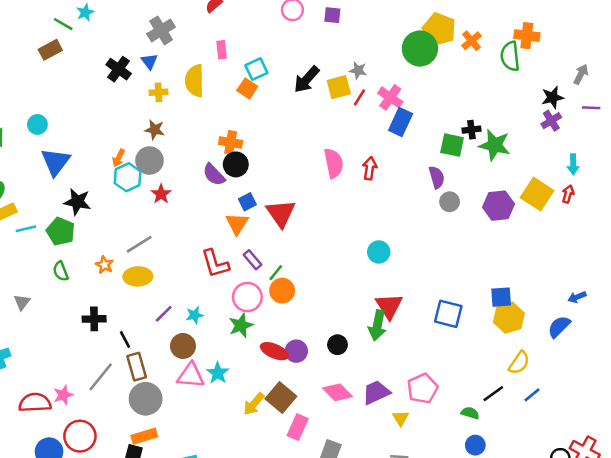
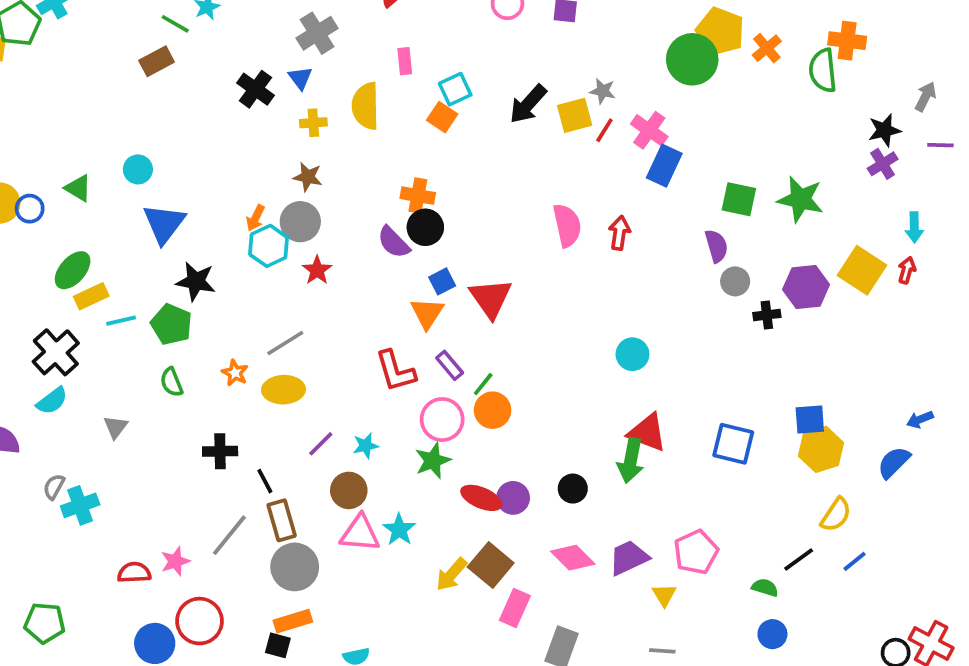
black cross: (471, 130) -> (767, 315), moved
red triangle: (389, 306) -> (647, 433), turned -36
red semicircle: (35, 403) -> (134, 573), size x0.7

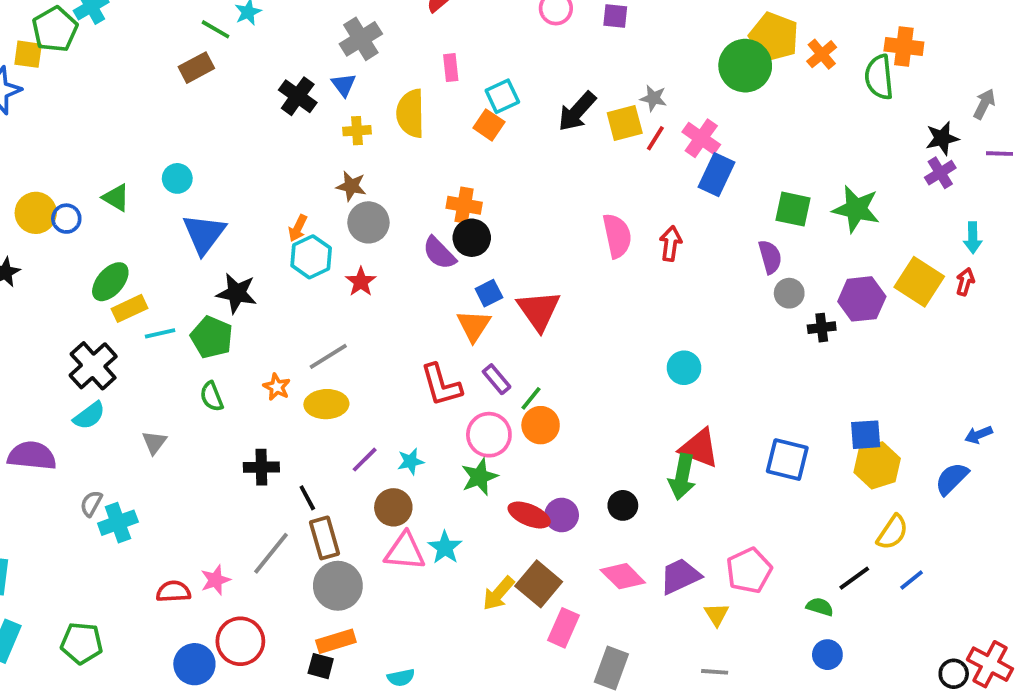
gray circle: (300, 222) -> (368, 222), moved

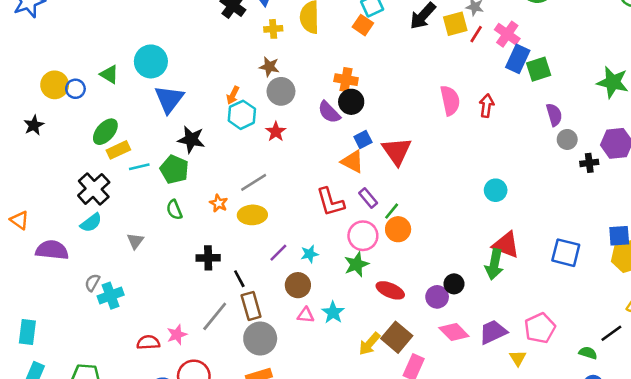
cyan circle: (177, 178) -> (151, 61), size x1.6
green square: (793, 209) -> (539, 69), moved, turned -30
orange triangle: (474, 326) -> (353, 162), turned -35
purple circle: (562, 515) -> (437, 297), moved
pink triangle: (405, 551) -> (306, 315), size x0.6

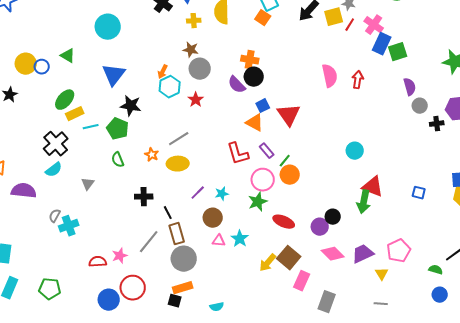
cyan circle: (151, 61) -> (108, 27), moved
cyan circle: (496, 190) -> (355, 151), moved
blue square: (566, 253) -> (419, 193), size x0.6

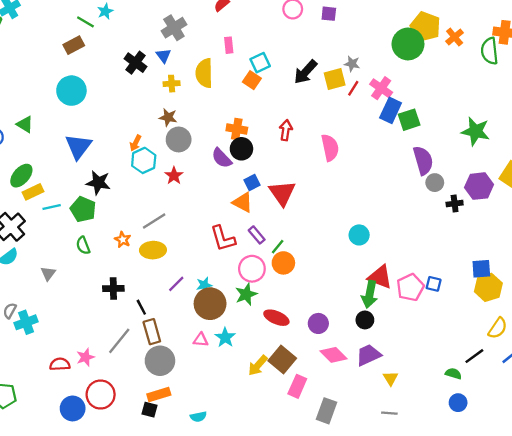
red arrow: (358, 80) -> (286, 130), moved
purple semicircle: (410, 87) -> (423, 160), size x1.4
black circle: (333, 217) -> (365, 320), moved
brown circle: (213, 218) -> (210, 304), moved, size x1.4
pink pentagon: (399, 251) -> (410, 287), moved

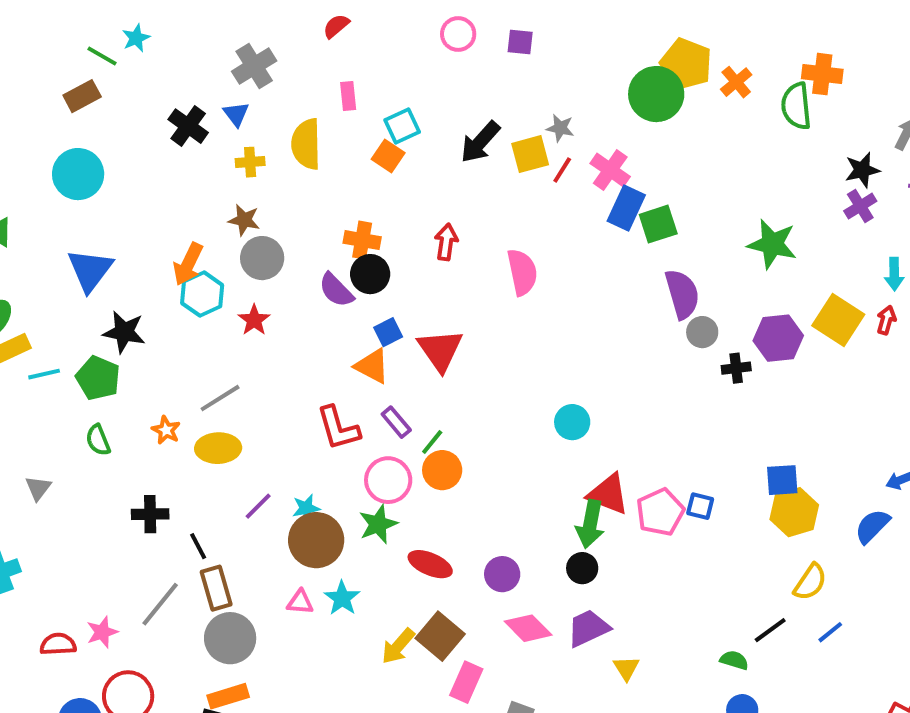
orange arrow: (135, 143) -> (188, 264), size x1.5

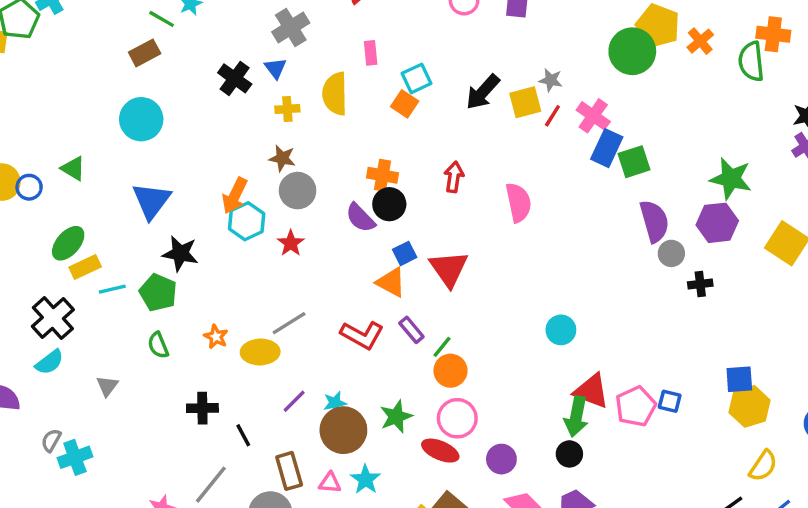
purple hexagon: (778, 338) -> (717, 223), moved
gray line: (220, 398) -> (289, 323), moved
red L-shape: (338, 428) -> (362, 335), turned -45
pink circle: (388, 480) -> (457, 418), moved
brown rectangle: (216, 588) -> (289, 471), moved

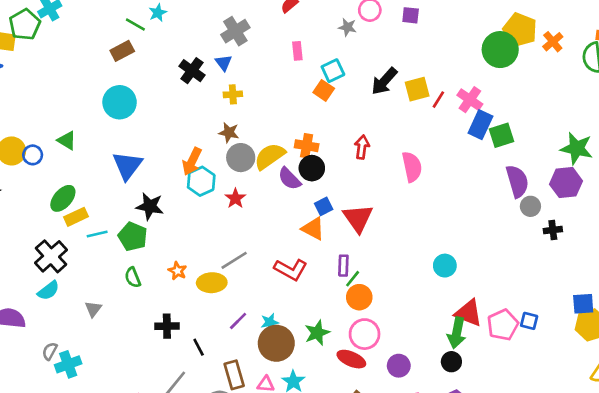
gray star: (551, 80) -> (347, 27), moved
yellow semicircle: (335, 94) -> (270, 156), moved, turned 56
purple rectangle: (411, 330) -> (343, 266), moved, turned 42

